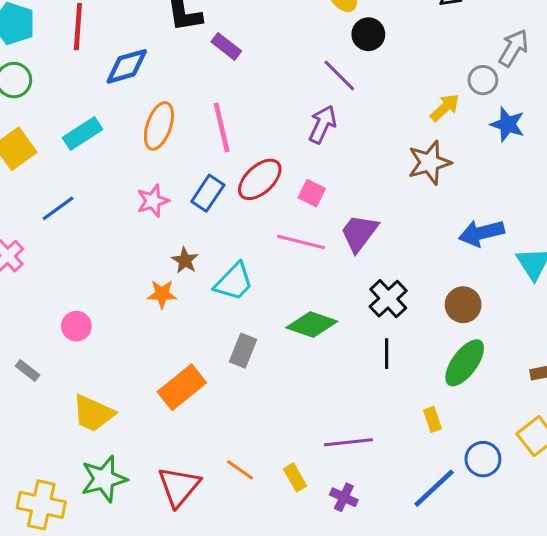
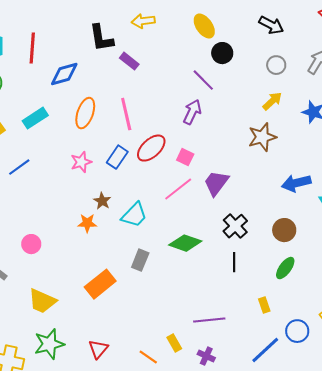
gray circle: (483, 80) -> (276, 65), moved
pink line: (301, 242) -> (178, 189), turned -52
green ellipse: (465, 363) -> (285, 268), size x0.7
orange line: (240, 470) -> (148, 357), moved
red triangle: (179, 487) -> (98, 349), size x0.7

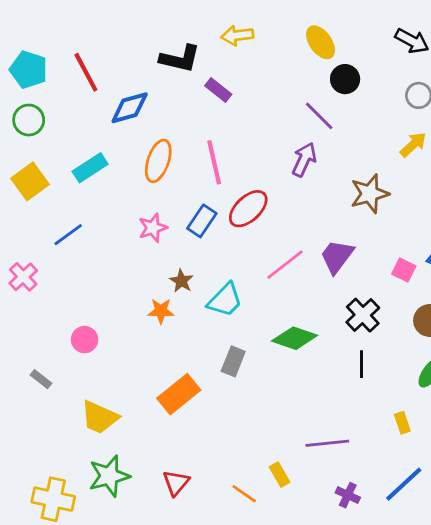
black L-shape: (101, 38) -> (180, 59), turned -68
red line: (32, 48) -> (86, 72), turned -32
brown star: (262, 137) -> (370, 194), moved
pink square: (185, 157) -> (404, 270), moved
purple cross: (206, 356) -> (348, 495), moved

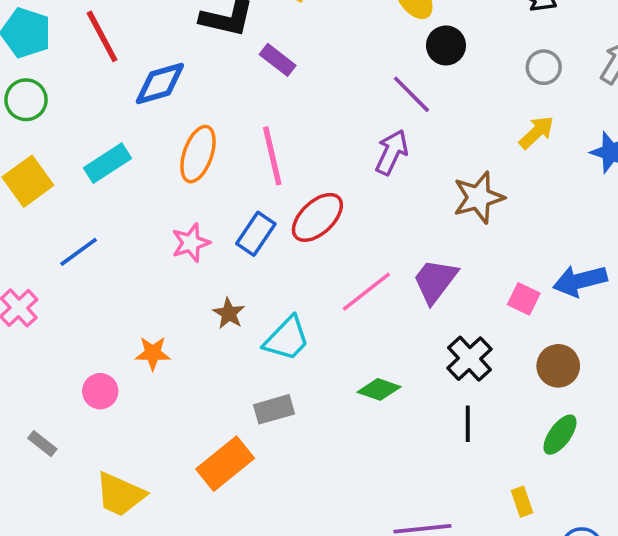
orange star: (161, 311) -> (153, 353), moved
green diamond: (295, 338) -> (379, 389), size x0.7
gray rectangle: (233, 361) -> (274, 409), moved, turned 52

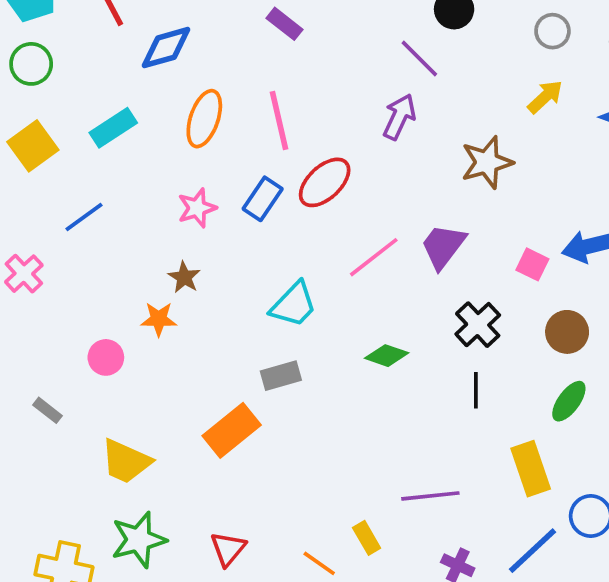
brown star: (229, 313) -> (184, 277), moved
yellow rectangle: (522, 502) -> (531, 469), size x1.8

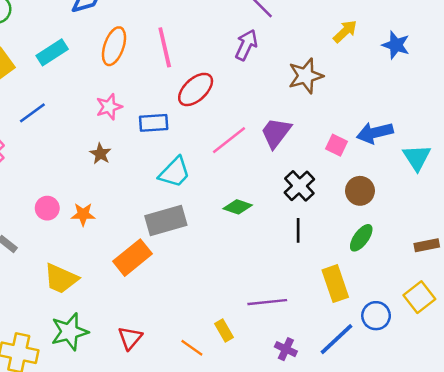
blue rectangle: (263, 199) -> (154, 123), moved, turned 52
orange star: (159, 319) -> (83, 214), moved
gray rectangle: (281, 376) -> (166, 220), size x1.5

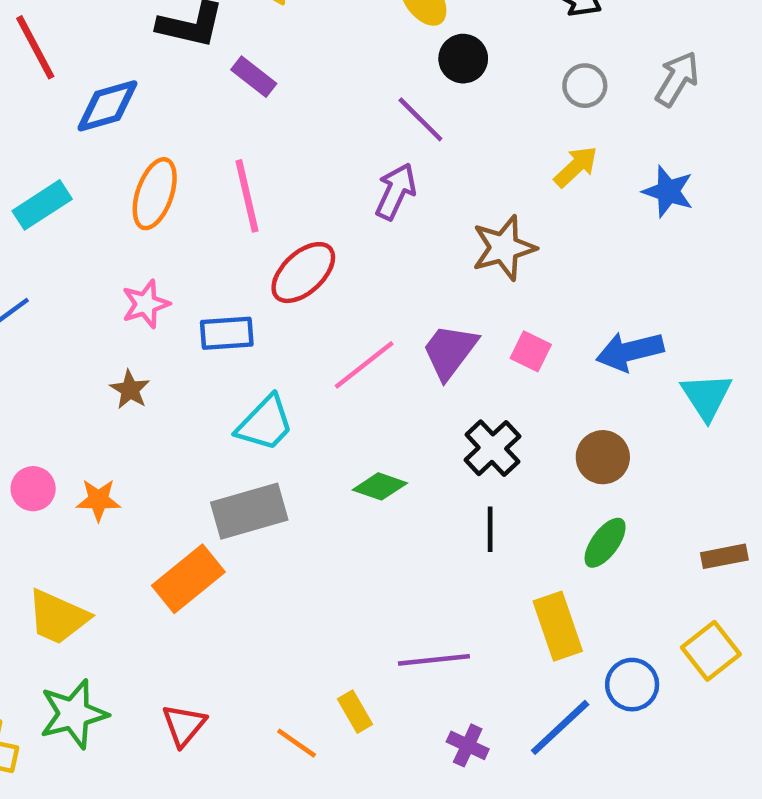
pink square: (336, 145) -> (531, 351), moved

